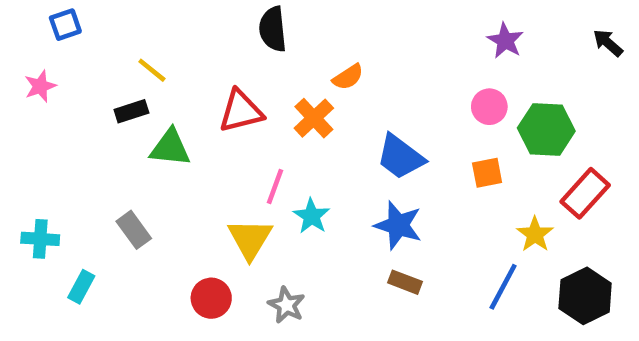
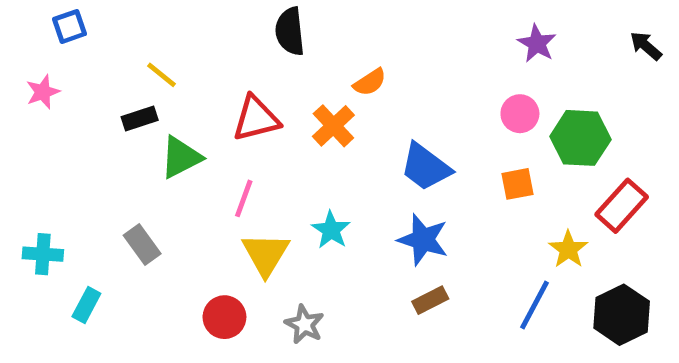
green triangle: (170, 148) -> (181, 157), turned -33
pink line: (275, 186) -> (244, 198), moved
brown rectangle: (405, 282) -> (430, 300), turned -48

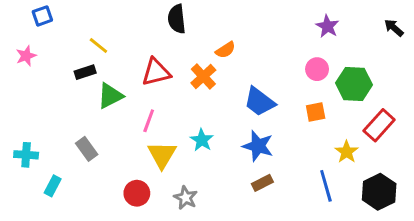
blue line: (534, 305) -> (326, 186), turned -44

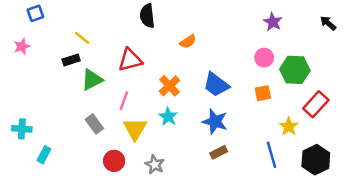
orange cross: (203, 77) -> (169, 86), moved
gray rectangle: (87, 149) -> (94, 124), moved

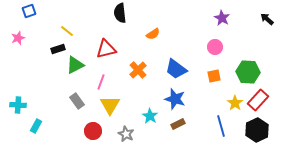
green hexagon: (295, 70) -> (248, 72), moved
red rectangle: (316, 104) -> (258, 100), moved
cyan star: (168, 117) -> (150, 116), moved

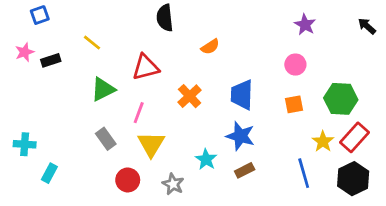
black rectangle: (58, 49) -> (51, 60), moved
blue trapezoid: (176, 69) -> (242, 95), turned 55

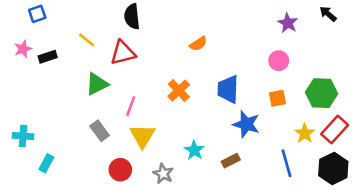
black semicircle: (165, 18) -> (132, 16), moved
black arrow: (367, 26) -> (328, 14), moved
red triangle: (146, 67) -> (123, 53), moved
blue star: (240, 136) -> (246, 124), moved

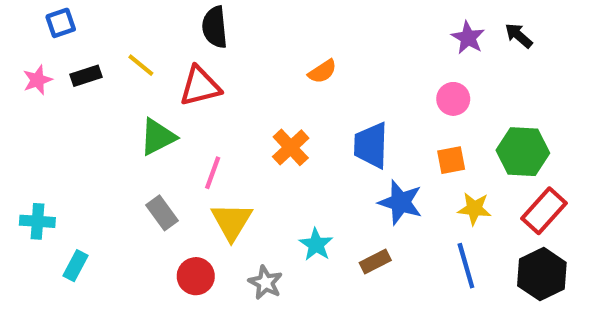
black arrow: (328, 14) -> (519, 36), moved
black rectangle: (48, 57) -> (86, 76), moved
yellow star: (305, 133) -> (474, 209), moved, turned -30

